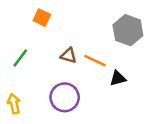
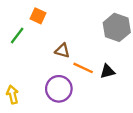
green line: (20, 58) -> (17, 36), moved
orange line: (95, 61) -> (83, 68), moved

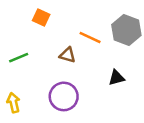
green line: (17, 36) -> (19, 58), moved, turned 30
orange line: (83, 68) -> (90, 38), moved

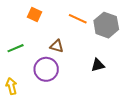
orange line: (90, 38) -> (78, 19), moved
purple circle: (64, 96) -> (46, 69), moved

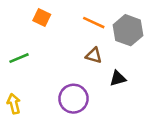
brown triangle: (57, 46) -> (94, 56), moved
purple circle: (46, 69) -> (73, 99), moved

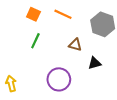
orange line: (94, 23) -> (63, 14), moved
green line: (19, 58) -> (35, 41), moved, turned -42

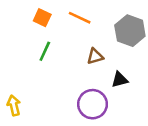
brown triangle: (75, 45) -> (95, 56), turned -32
purple circle: (59, 79) -> (93, 104), moved

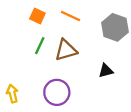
brown triangle: (95, 56) -> (66, 50), moved, size x1.5
purple circle: (93, 104) -> (57, 92), moved

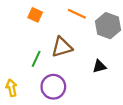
orange line: (70, 16) -> (77, 14), moved
green line: (40, 46) -> (36, 59), moved

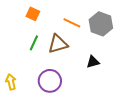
orange line: (77, 14) -> (72, 23), moved
green line: (36, 59) -> (34, 43), moved

